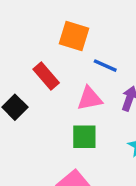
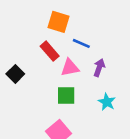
red rectangle: (46, 76) -> (50, 51), moved

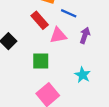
green square: (66, 96) -> (41, 61), moved
cyan star: (107, 102) -> (83, 75), moved

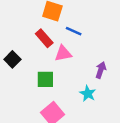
purple arrow: (85, 35) -> (101, 70), moved

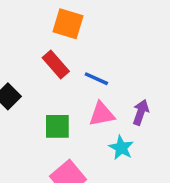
blue line: (74, 31) -> (96, 79), moved
pink triangle: (63, 54) -> (102, 114), moved

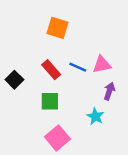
red rectangle: (56, 64) -> (51, 70), moved
pink triangle: (102, 114) -> (102, 65), moved

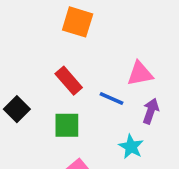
blue line: (78, 67) -> (111, 99), moved
black square: (14, 80) -> (17, 109), moved

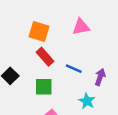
orange square: (78, 22) -> (39, 32), moved
pink triangle: (140, 74) -> (81, 27), moved

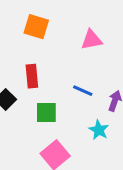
orange square: (39, 32) -> (36, 27), moved
red rectangle: (45, 57) -> (32, 76), moved, turned 36

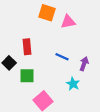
orange square: (36, 27) -> (47, 13), moved
green square: (46, 113) -> (27, 76), moved

